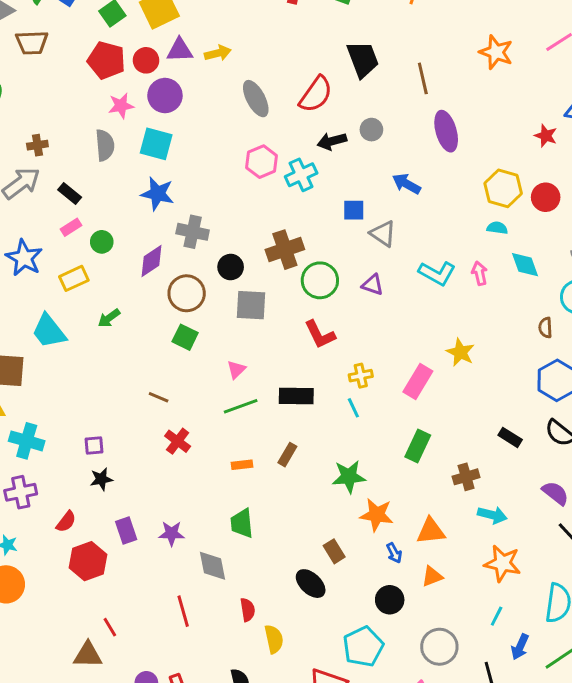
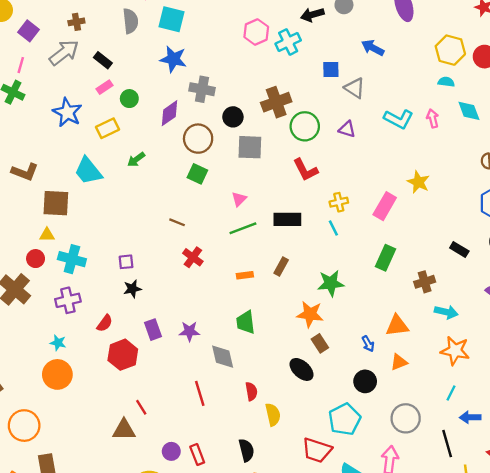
orange star: (377, 515) -> (310, 314), moved
blue arrow: (520, 647) -> (470, 417), turned 66

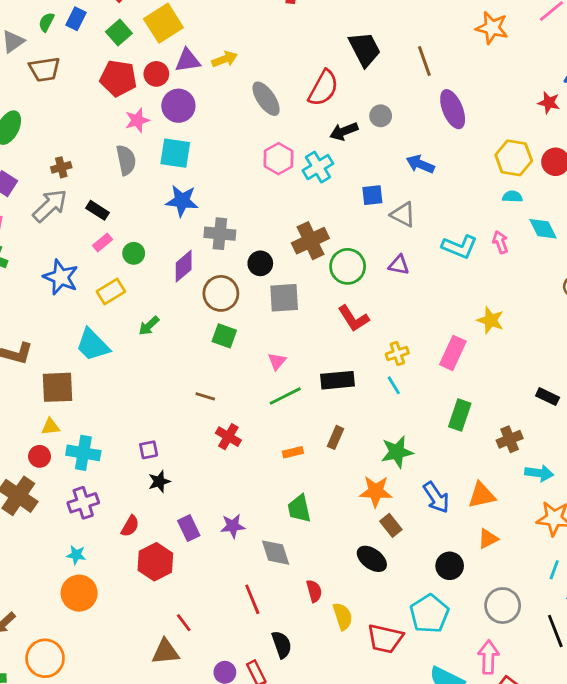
blue arrow: (368, 344) -> (436, 497), moved, size x1.6
black semicircle: (246, 450) -> (282, 645), moved
red trapezoid: (317, 450) -> (385, 639), moved

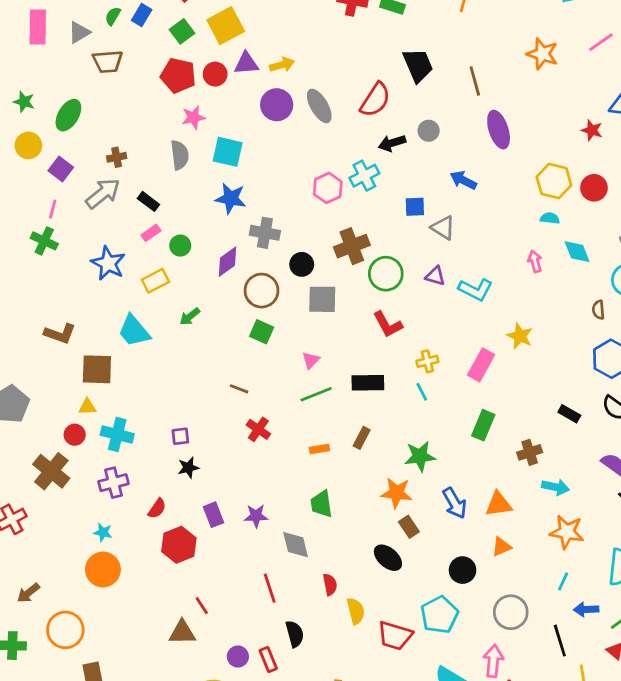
purple circle: (178, 106) -> (277, 105), moved
pink hexagon: (278, 159) -> (328, 188), moved
cyan L-shape: (459, 247) -> (476, 290), moved

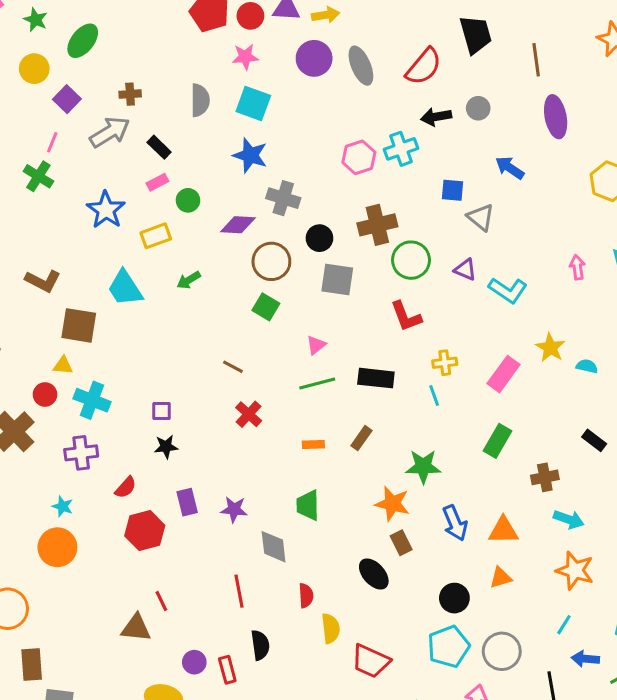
pink star: (193, 117) -> (245, 57), moved
cyan semicircle: (550, 218) -> (587, 366), moved
purple diamond: (228, 262) -> (238, 225), turned 32
cyan pentagon: (439, 615) -> (449, 647), moved

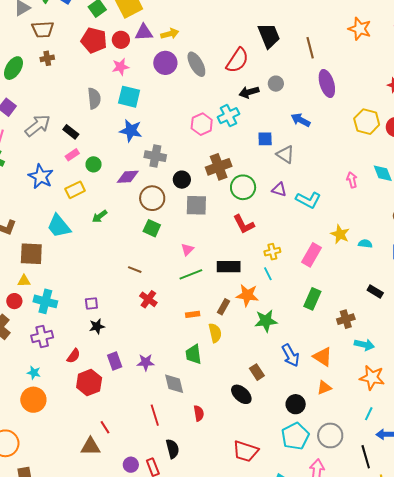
brown cross: (130, 94) -> (47, 58), moved
orange star: (392, 504) -> (247, 295), moved
orange triangle: (503, 530) -> (323, 357), turned 40
yellow semicircle: (331, 628) -> (215, 333), moved

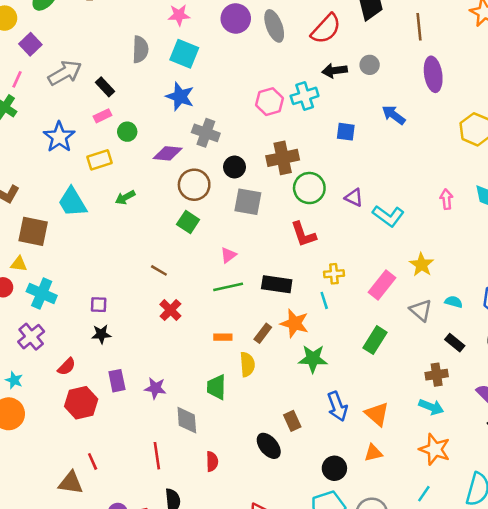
gray triangle: (285, 154) -> (421, 310), moved
cyan semicircle: (365, 244) -> (454, 302), moved
brown cross: (346, 319) -> (437, 375), moved
purple cross: (42, 337) -> (31, 337), turned -35

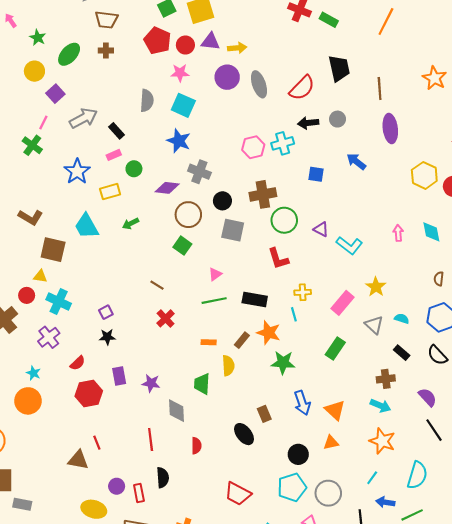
purple square: (99, 305) -> (106, 312), turned -32

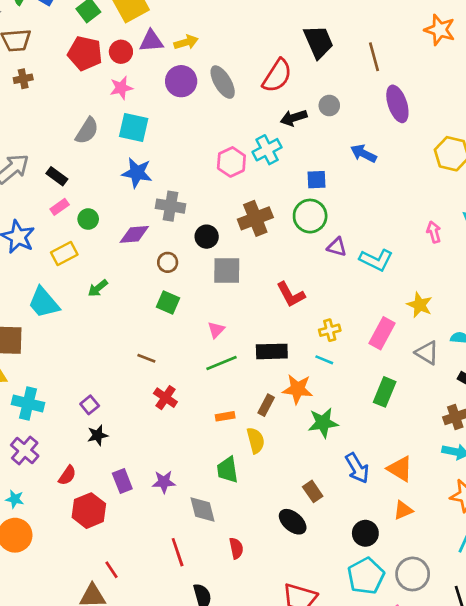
gray semicircle: (147, 101) -> (87, 131), turned 40
brown circle: (188, 215) -> (168, 262), size x0.6
green circle: (284, 220) -> (310, 216), moved
cyan line: (294, 314) -> (324, 360), turned -40

